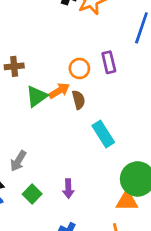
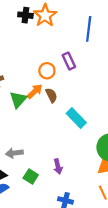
gray arrow: (18, 161) -> (14, 153), turned 63

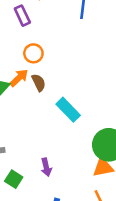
purple rectangle: (69, 61) -> (22, 16), moved

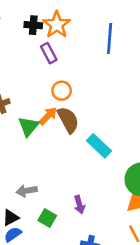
brown semicircle: (39, 83) -> (68, 120), size x1.5

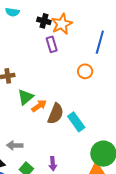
orange circle: (62, 91) -> (85, 71), moved
orange arrow: (48, 116) -> (39, 106), moved
brown semicircle: (68, 120) -> (56, 114), moved, turned 40

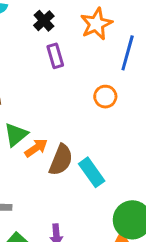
black cross: (44, 21) -> (44, 21), turned 32
orange star: (62, 24) -> (96, 24), moved

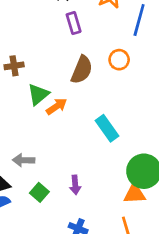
brown semicircle: (61, 160) -> (82, 70), moved

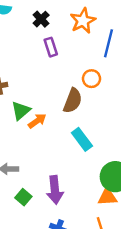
brown semicircle: (82, 70) -> (73, 101), moved
purple arrow: (75, 185) -> (55, 190), size x1.6

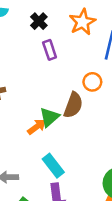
green triangle: (21, 111) -> (49, 117), moved
cyan rectangle: (82, 139) -> (53, 166), moved

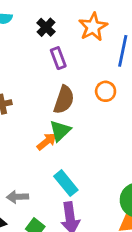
brown semicircle: (73, 105) -> (64, 100), moved

